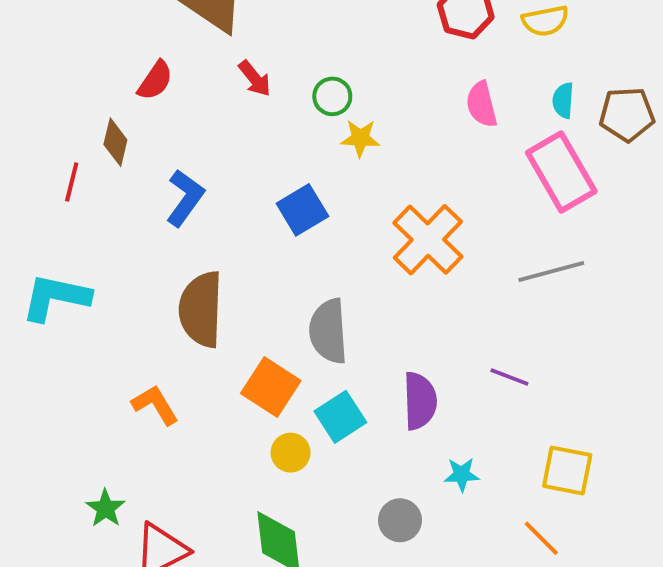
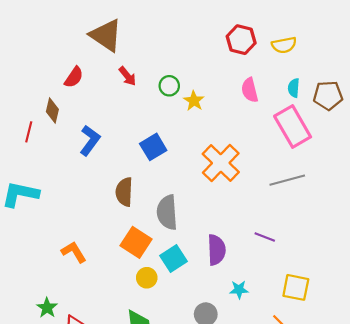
yellow star: (360, 138) -> (194, 101), moved, turned 30
brown semicircle: (201, 309) -> (124, 192), moved, size x0.7

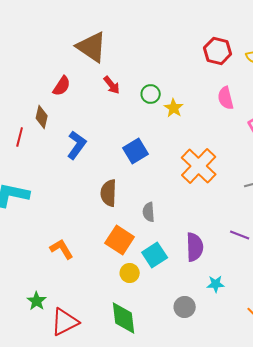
gray semicircle: (167, 212) -> (149, 212), size x0.6

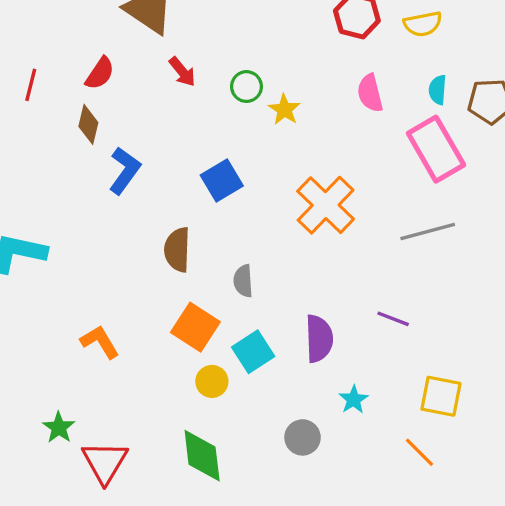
brown diamond: (42, 117) -> (88, 124), moved
red line: (20, 137) -> (31, 85), moved
cyan star: (216, 284) -> (354, 400), turned -30
red triangle: (65, 322) -> (105, 462), turned -32

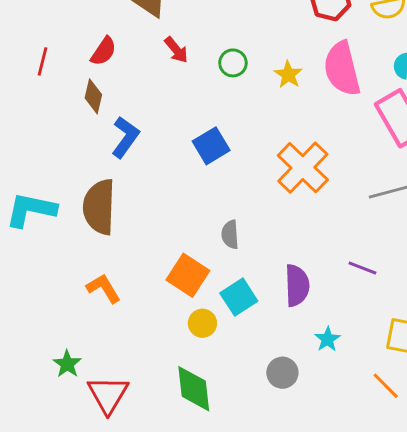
pink semicircle: (370, 93) -> (342, 69), size x1.6
yellow star: (284, 110) -> (288, 75), moved
brown semicircle: (177, 250) -> (99, 207), moved, size x1.4

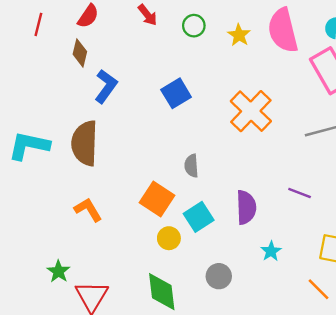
gray circle: (282, 373) -> (219, 276), moved

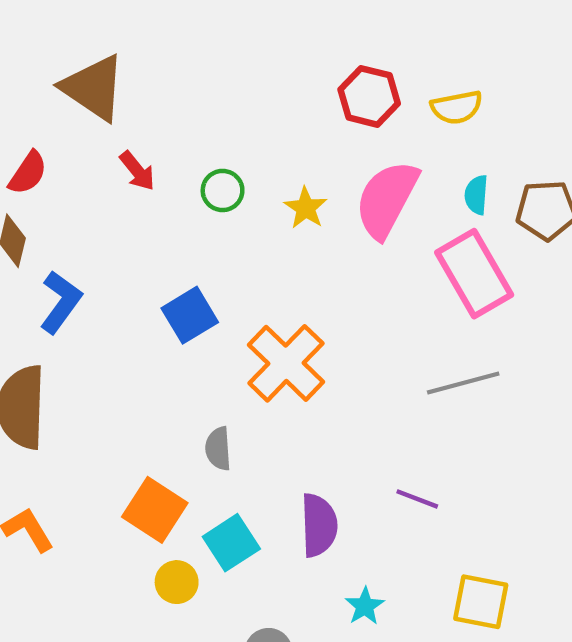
pink semicircle: (283, 30) -> (387, 199), turned 42
orange cross: (251, 111) -> (286, 363), moved

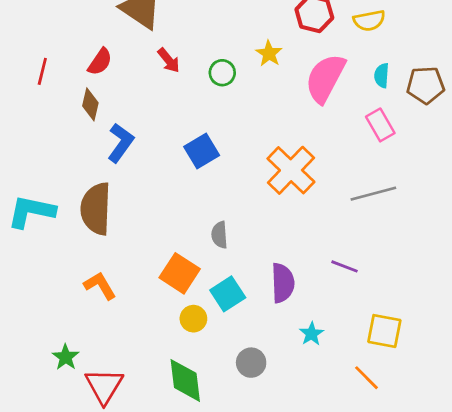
yellow star: (306, 208) -> (269, 53), moved
pink rectangle: (474, 274) -> (380, 125), size x0.6
orange cross: (286, 363) -> (291, 170), moved

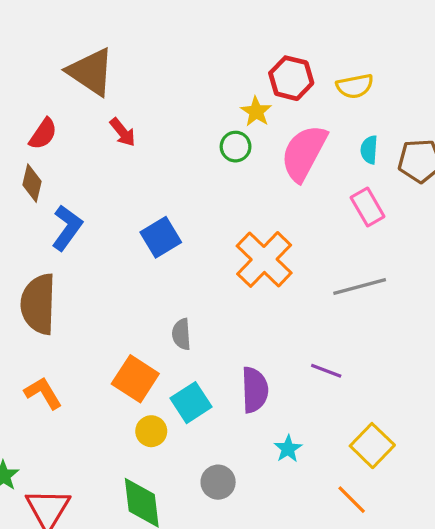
yellow star: (269, 53) -> (256, 112), moved
green circle: (222, 73) -> (236, 147), moved
yellow square: (384, 331) -> (372, 446), turned 33

